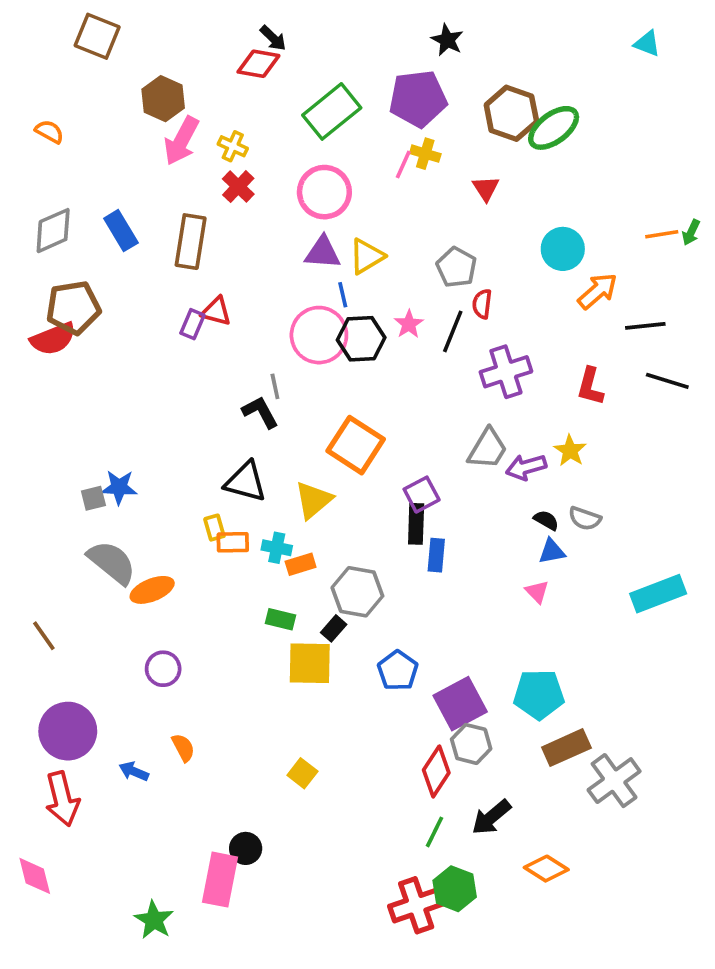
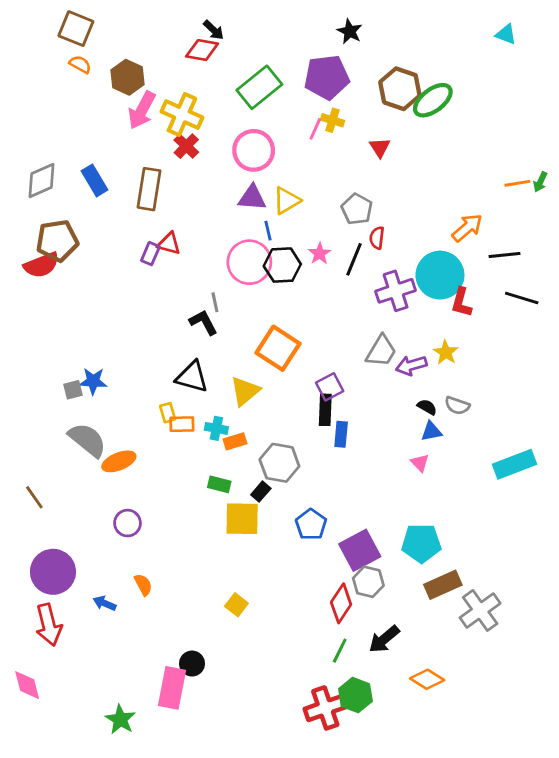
orange semicircle: (49, 132) -> (80, 64), moved
yellow cross: (233, 146) -> (182, 115), size x1.8
cyan circle: (563, 249) -> (440, 275), moved, size x1.4

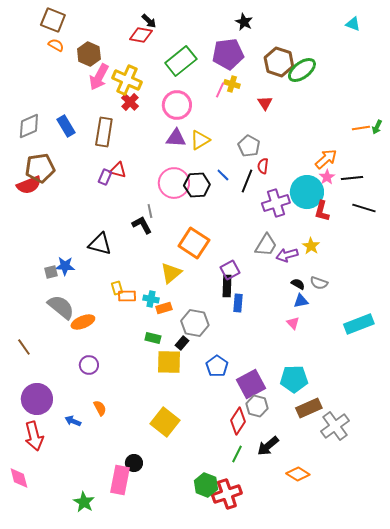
blue line: (268, 231) -> (223, 175), moved, turned -32
pink star: (320, 254) -> (327, 177), moved
black triangle: (192, 377) -> (100, 244), moved
yellow square: (236, 605) -> (165, 422), size x1.8
green hexagon: (355, 695) -> (206, 485), moved

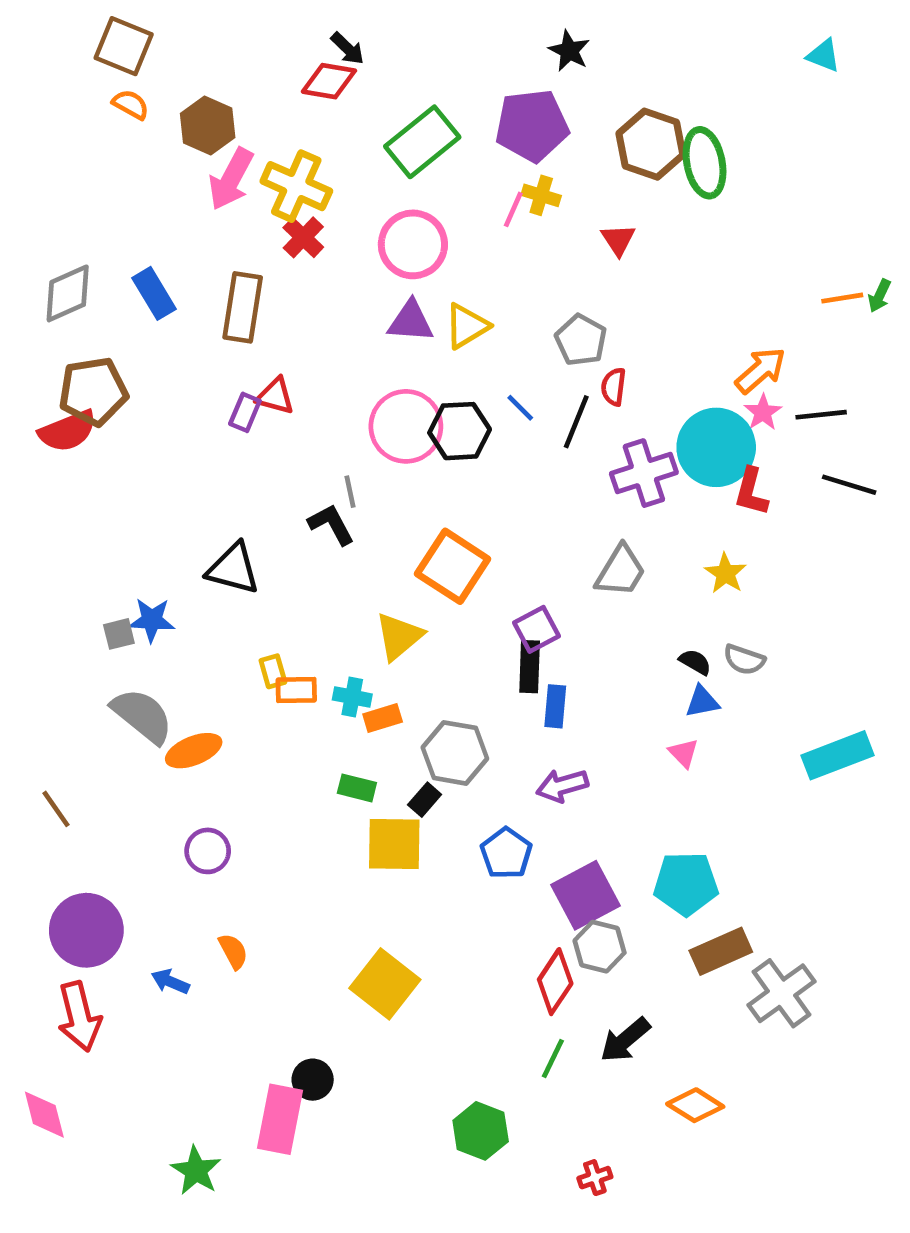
green ellipse: (302, 70) -> (705, 163), turned -64
purple arrow: (287, 255) -> (562, 786), moved
red cross: (227, 494) -> (595, 1178), moved, size x0.5

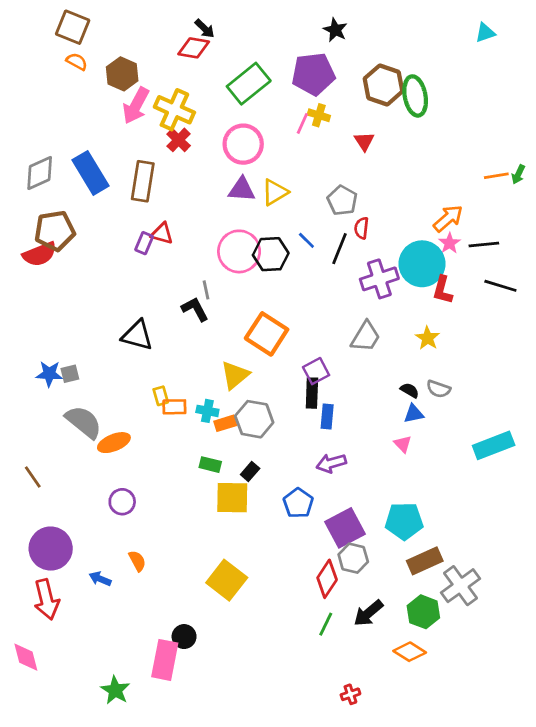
cyan triangle: (823, 55) -> (485, 33), turned -40
blue rectangle: (154, 293) -> (91, 173), size x1.4
blue star: (152, 620) -> (49, 374), moved
gray hexagon: (455, 753) -> (254, 419), moved
green hexagon: (481, 1131) -> (423, 612), moved

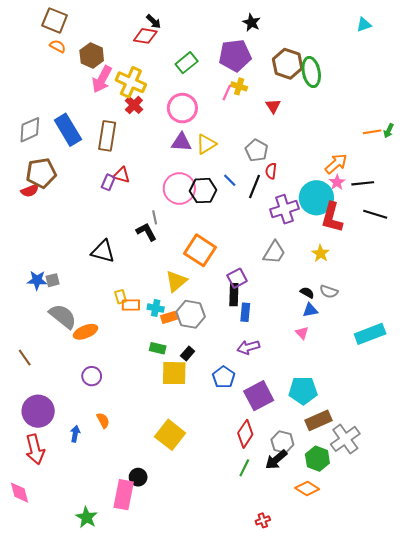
green rectangle: (249, 84) -> (187, 63), size x0.7
red semicircle: (40, 254) -> (30, 191), size x0.7
red L-shape: (443, 290) -> (332, 217), size x1.4
gray hexagon: (353, 558) -> (282, 442), moved
blue arrow: (100, 579) -> (75, 434), turned 77

